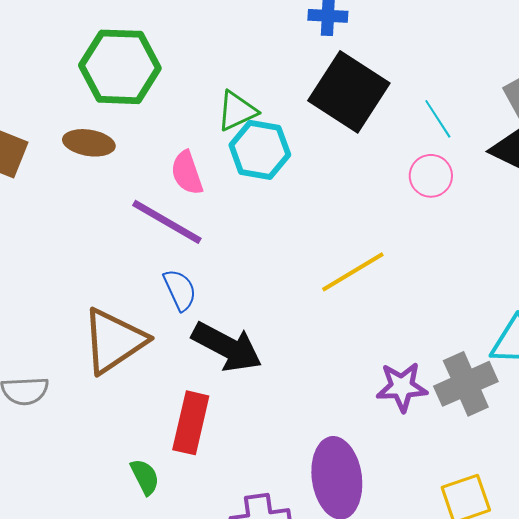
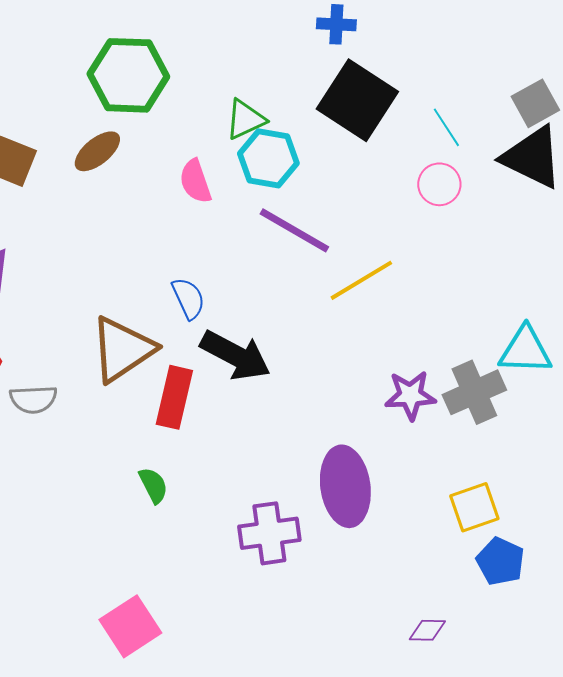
brown ellipse: (89, 143) -> (97, 151), turned -48
purple line: (167, 222) -> (294, 230), moved
red rectangle: (191, 423) -> (174, 397), moved

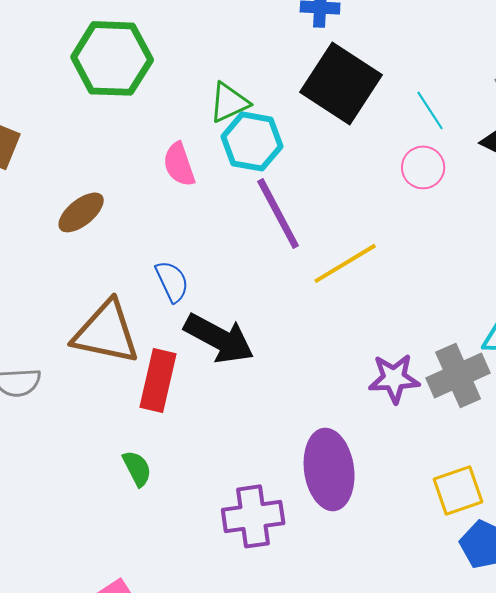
brown ellipse: (97, 151) -> (81, 212), moved
purple line: (294, 230) -> (278, 213), turned 32
brown triangle: (122, 349) -> (106, 332), turned 46

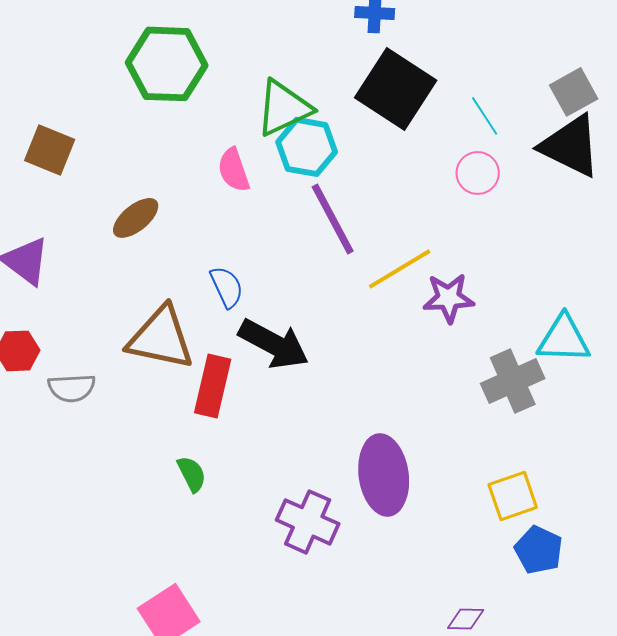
green triangle: (229, 102) -> (284, 108), size x1.4
purple star: (394, 378) -> (449, 298), moved
purple cross: (253, 516) -> (308, 522), turned 32

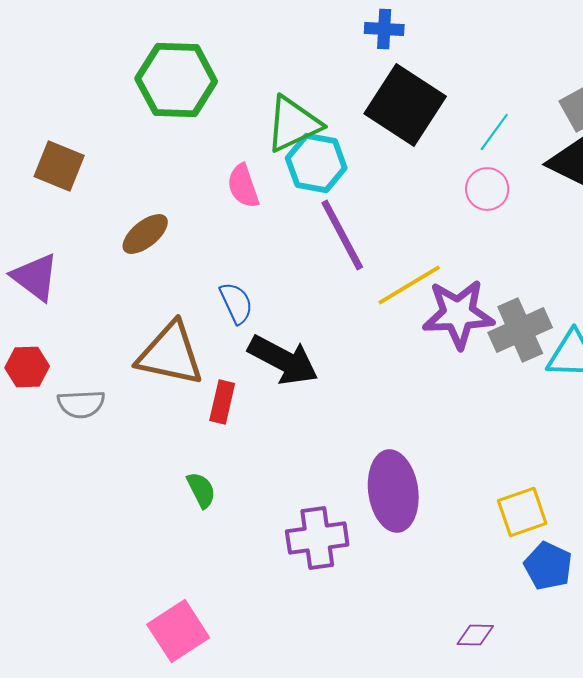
cyan line: (485, 116) -> (494, 132), turned 69
purple star: (449, 298) -> (458, 314), size x1.4
gray cross: (513, 381) -> (520, 330), moved
red rectangle: (213, 386) -> (222, 402), size x0.7
purple cross: (308, 522) -> (317, 538), turned -32

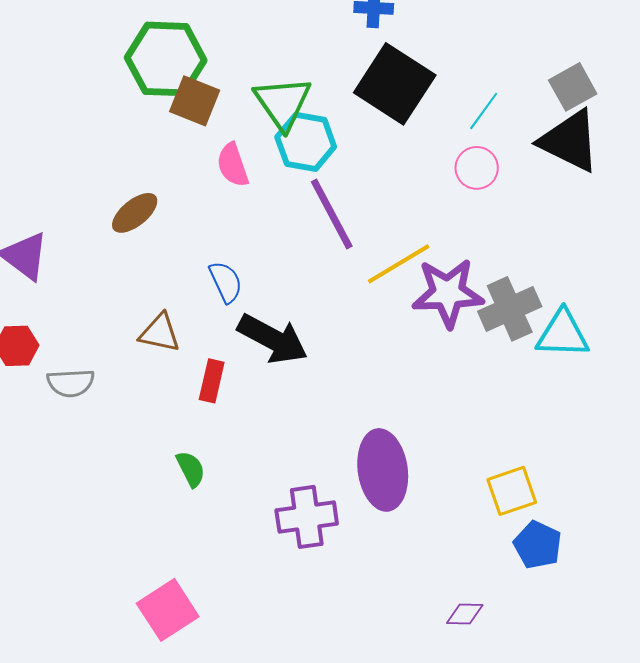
green triangle: (293, 124) -> (283, 103), turned -40
brown square: (59, 166) -> (195, 101), moved
brown triangle: (170, 354) -> (160, 333), size x0.6

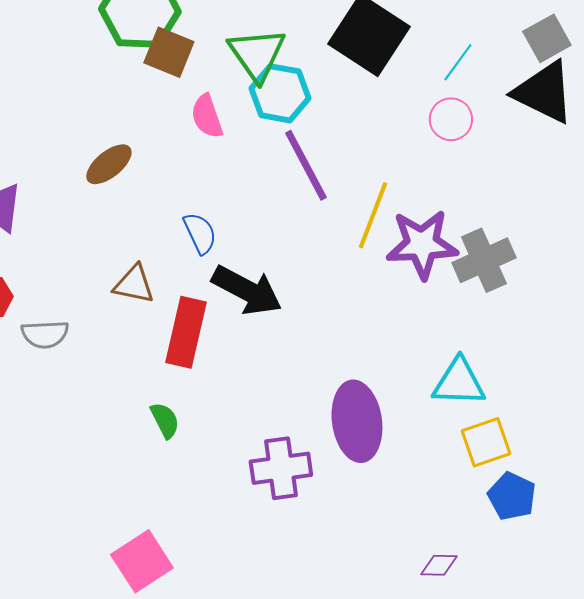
yellow line: (399, 264) -> (373, 215), turned -38
cyan triangle: (563, 334) -> (459, 382), moved
red rectangle: (212, 381) -> (186, 332), size x1.6

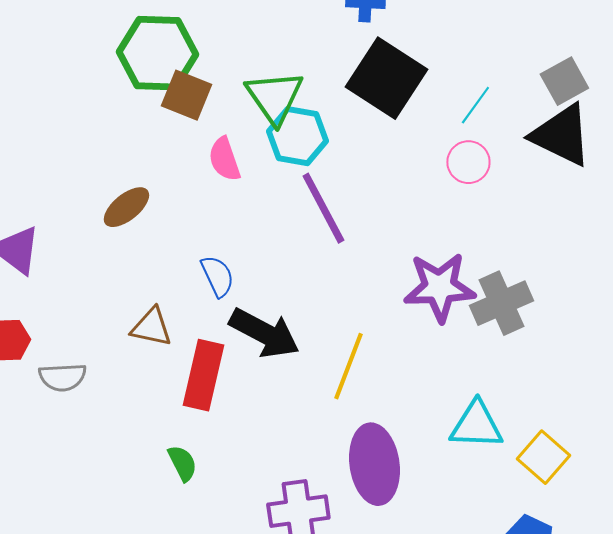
yellow line: (373, 215) -> (348, 366), moved
yellow square: (486, 442) -> (543, 457), moved, turned -30

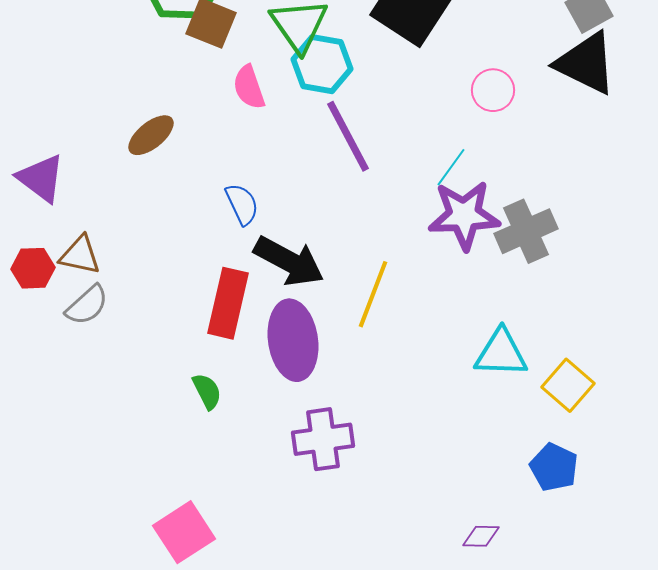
cyan line: (475, 105) -> (451, 167), moved
brown triangle: (151, 327) -> (80, 255), moved
gray semicircle: (62, 377) -> (87, 305), turned -39
purple ellipse: (374, 464) -> (293, 340), moved

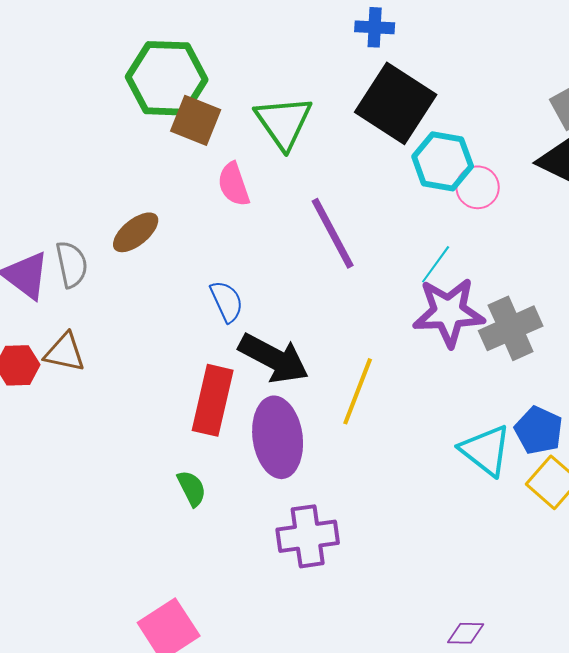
cyan hexagon: (322, 64) -> (443, 161), moved
gray semicircle: (87, 305) -> (72, 264), moved, turned -60
cyan triangle: (501, 353) -> (486, 450), turned 36
blue pentagon: (554, 467) -> (539, 430), moved

